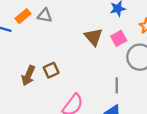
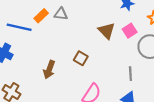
brown square: (51, 70) -> (81, 58), moved, turned -32

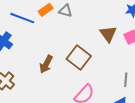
brown square: (81, 58) -> (79, 57), size x1.6

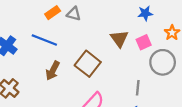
blue line: (22, 18) -> (44, 40), moved

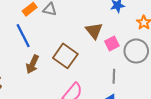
blue line: (44, 40) -> (23, 36), turned 45
pink square: (144, 42) -> (112, 43), moved

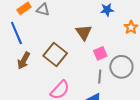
pink square: (112, 43) -> (100, 53), moved
gray circle: (136, 51) -> (121, 67), moved

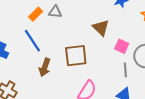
pink square: (100, 53) -> (122, 46), turned -32
brown square: (55, 55) -> (76, 56), turned -35

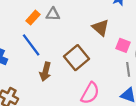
brown square: (76, 56) -> (76, 58), turned -30

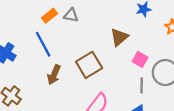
brown triangle: (101, 28) -> (119, 37), turned 30

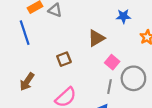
brown square: (89, 65) -> (64, 59), size x0.6
brown arrow: (54, 75) -> (27, 82), moved

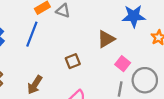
blue star: (123, 16) -> (134, 16), size x1.5
blue line: (25, 33) -> (32, 34), turned 40

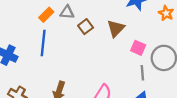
brown square: (73, 61) -> (86, 27), moved

